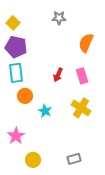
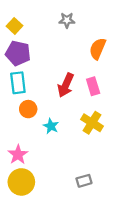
red arrow: (58, 75) -> (66, 85), size x1.5
yellow circle: (33, 160) -> (21, 182), moved, size x1.5

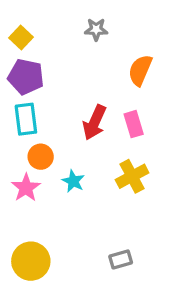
yellow cross: (92, 123) -> (132, 176), turned 30
pink star: (18, 155) -> (26, 188), moved

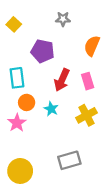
purple pentagon: (26, 77) -> (43, 51), moved
cyan star: (73, 181) -> (51, 109), moved
gray rectangle: (121, 259) -> (69, 160), moved, size x1.5

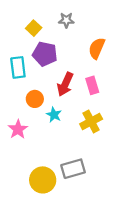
yellow square: (14, 24) -> (34, 28), moved
cyan rectangle: (17, 78) -> (18, 67), moved
orange circle: (27, 102) -> (35, 99), moved
yellow circle: (20, 171) -> (43, 180), moved

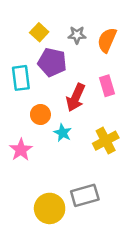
gray star: (66, 20) -> (77, 35), moved
orange semicircle: (97, 48) -> (107, 40), moved
pink rectangle: (92, 85) -> (107, 86), moved

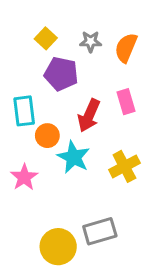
cyan rectangle: (21, 78) -> (24, 111), moved
cyan star: (63, 133) -> (74, 157), size x1.5

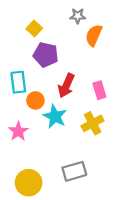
gray star: (91, 41) -> (78, 16), moved
pink rectangle: (126, 102) -> (99, 90), moved
yellow circle: (58, 247) -> (29, 183), moved

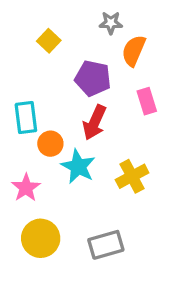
purple pentagon: (46, 55) -> (93, 78), moved
pink rectangle: (99, 90) -> (147, 101), moved
yellow circle: (29, 183) -> (41, 238), moved

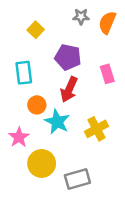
orange semicircle: (134, 51) -> (107, 23), moved
cyan rectangle: (26, 118) -> (24, 73), moved
yellow circle: (41, 238) -> (42, 163), moved

